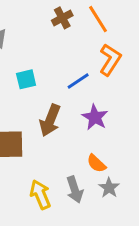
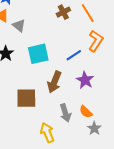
cyan square: (26, 79) -> (38, 54), size x1.5
gray arrow: (75, 190) -> (65, 113), moved

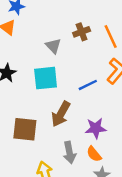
gray triangle: (19, 26) -> (53, 46), moved
purple star: (85, 80) -> (96, 128), moved, turned 30

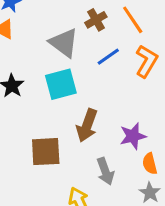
gray triangle: (53, 46) -> (64, 43), size x1.5
blue line: (88, 85) -> (108, 57), moved
orange semicircle: (94, 154) -> (150, 164), moved, turned 35

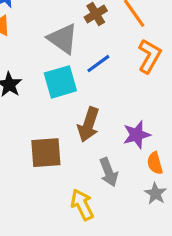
blue line: (108, 57) -> (98, 64), moved

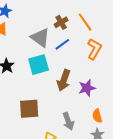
blue line: (98, 64) -> (62, 44), moved
brown arrow: (88, 125) -> (64, 80), moved
purple star: (137, 135) -> (87, 88), moved

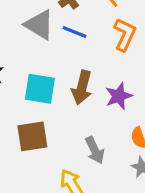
blue line: (62, 44) -> (75, 32), turned 63
cyan square: (39, 65) -> (40, 89), moved, turned 30

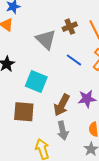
blue line: (75, 32) -> (74, 60), moved
brown arrow: (82, 87) -> (62, 105), moved

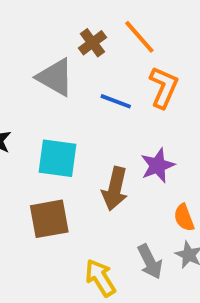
gray arrow: (63, 131) -> (150, 262), moved

